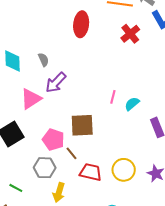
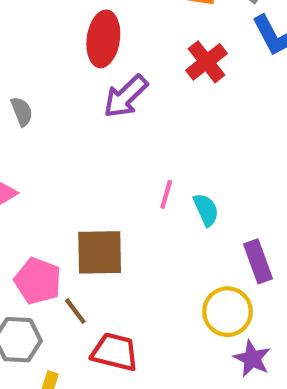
purple arrow: (56, 83) -> (126, 96), moved
cyan semicircle: (132, 104) -> (206, 210), turned 105
yellow circle: (124, 170) -> (228, 312), moved

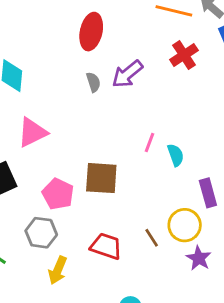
red ellipse: (103, 39) -> (91, 32), moved
gray semicircle: (22, 111) -> (93, 82), moved
brown line: (75, 311) -> (152, 238), moved

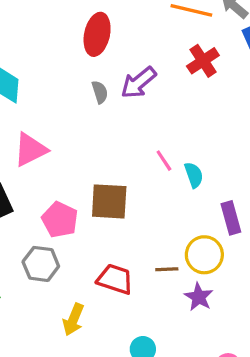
pink line: (149, 142) -> (164, 161), turned -54
brown line: (152, 238) -> (167, 269), turned -60
purple star: (199, 258) -> (199, 297), moved
yellow arrow: (58, 270) -> (73, 320), moved

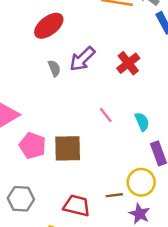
red ellipse: (97, 34) -> (49, 26), turned 44
red cross: (203, 61) -> (128, 63), moved
cyan semicircle: (194, 175) -> (142, 122), moved
pink pentagon: (60, 220) -> (33, 146), moved

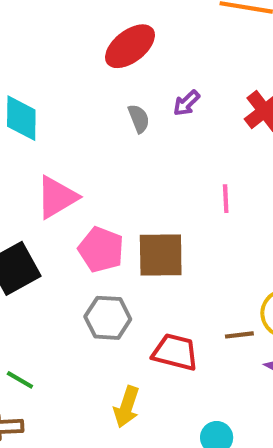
purple arrow: (82, 59) -> (187, 103), size x0.6
pink line: (106, 115) -> (226, 199), turned 35
gray hexagon: (21, 199) -> (108, 318), moved

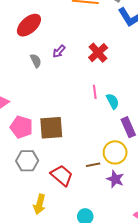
pink line: (226, 199) -> (95, 92), moved
red trapezoid: (175, 352) -> (62, 176), turned 30

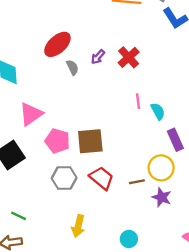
red ellipse: (29, 25) -> (57, 44), moved
red cross: (98, 53) -> (129, 57), moved
red trapezoid: (62, 176) -> (102, 178), moved

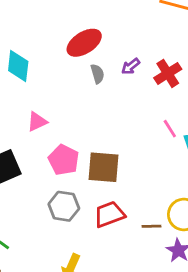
pink line: (138, 101) -> (170, 129), turned -35
pink triangle: (31, 114) -> (37, 122), size x0.7
red trapezoid: (102, 178) -> (109, 214), turned -70

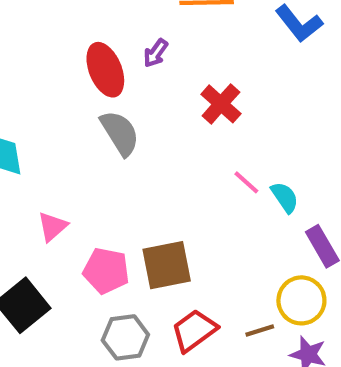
red ellipse: (84, 43) -> (105, 70), moved, turned -64
purple arrow: (131, 66) -> (156, 53), moved
gray semicircle: (97, 74) -> (120, 133), size x1.6

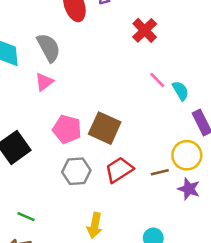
gray semicircle: (120, 133) -> (49, 48), moved
pink triangle: (52, 226) -> (44, 82), moved
brown square: (167, 265) -> (105, 128), turned 32

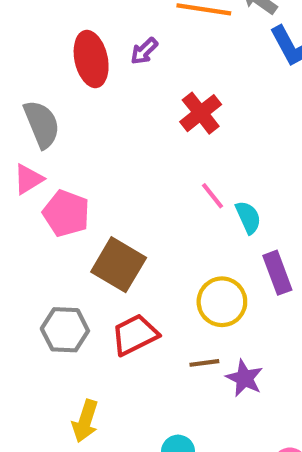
pink pentagon: (67, 129) -> (66, 213), moved
yellow circle: (187, 155) -> (222, 302), moved
brown line: (160, 172) -> (204, 363), moved

